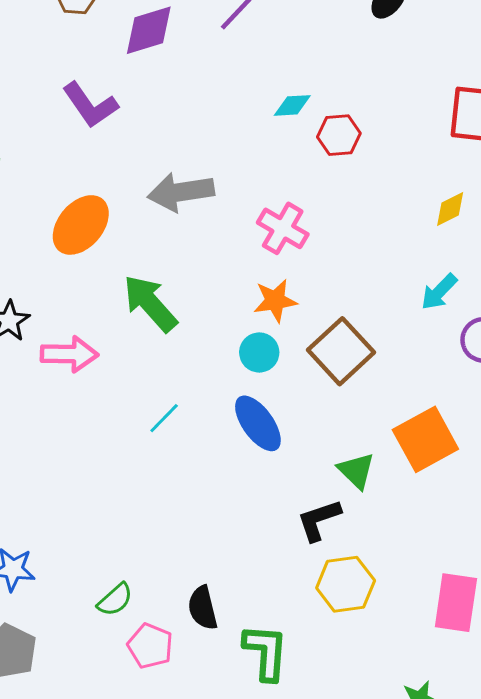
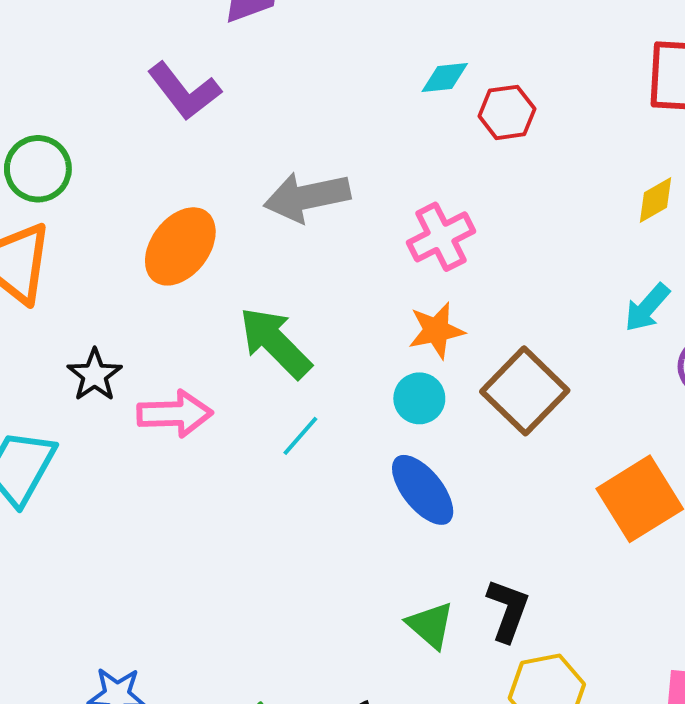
pink cross: (283, 228) -> (441, 237), turned 36
cyan line: (164, 418) -> (300, 436), moved
green triangle: (356, 471) -> (430, 625), moved
black L-shape: (319, 520) -> (508, 610), turned 132

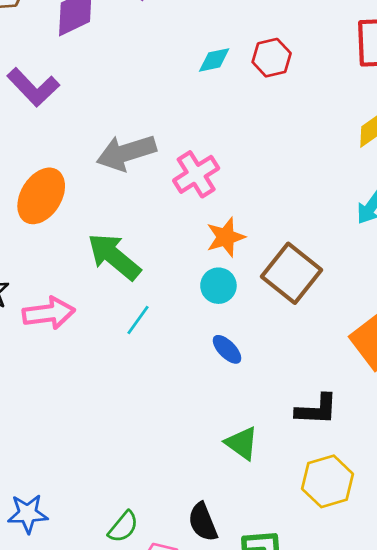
red hexagon: (507, 112) -> (272, 58), moved
pink cross: (441, 237) -> (196, 174), moved
blue ellipse: (423, 490) -> (227, 349), size x0.6
black L-shape: (508, 610) -> (317, 410), moved, turned 78

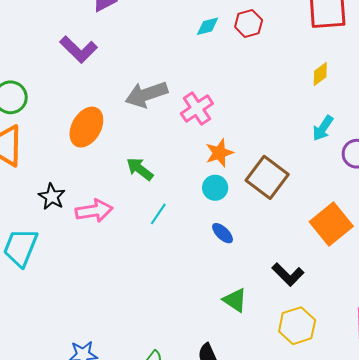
green arrow: (114, 257) -> (140, 169), size x0.7
black L-shape: (317, 410) -> (288, 274), turned 44

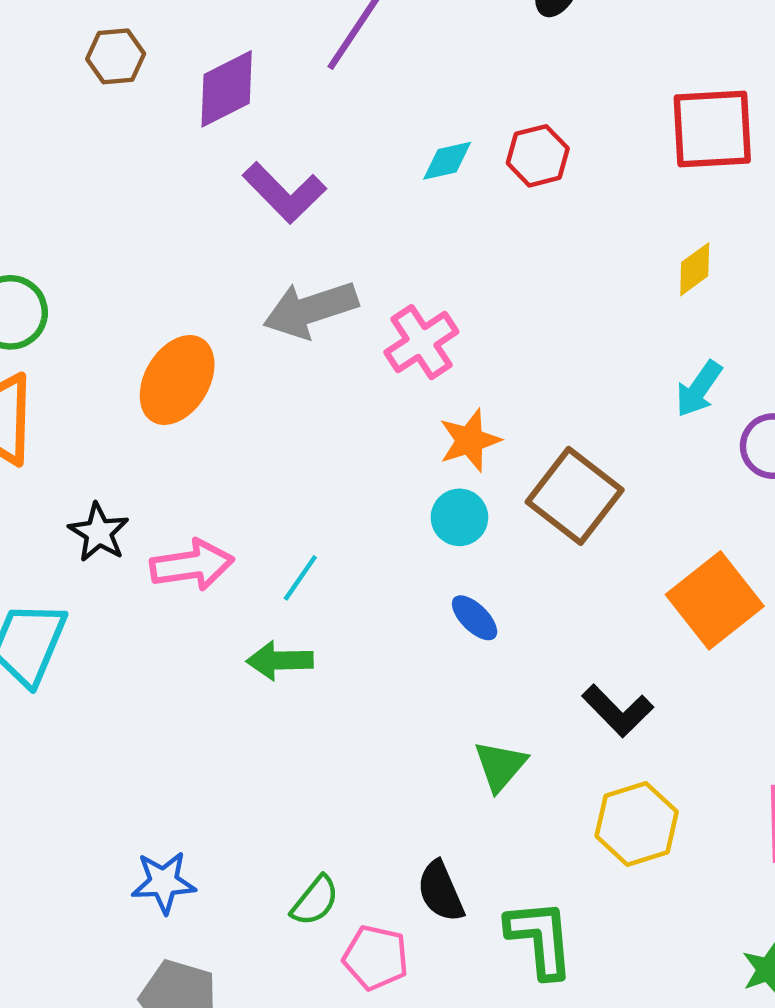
purple L-shape: (79, 49) -> (284, 193), moved
green arrow: (140, 169) -> (280, 661), moved, turned -40
cyan line: (158, 214) -> (300, 578), moved
green triangle: (235, 300) -> (500, 766), turned 36

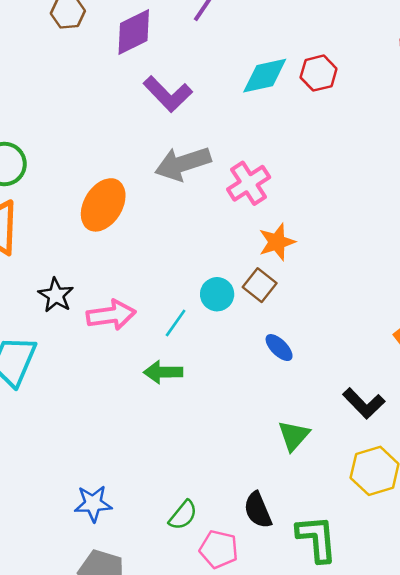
cyan diamond: (447, 161) -> (265, 76), size x1.5
brown square: (575, 496) -> (260, 285), moved, size x0.6
cyan circle: (459, 517) -> (217, 294), moved

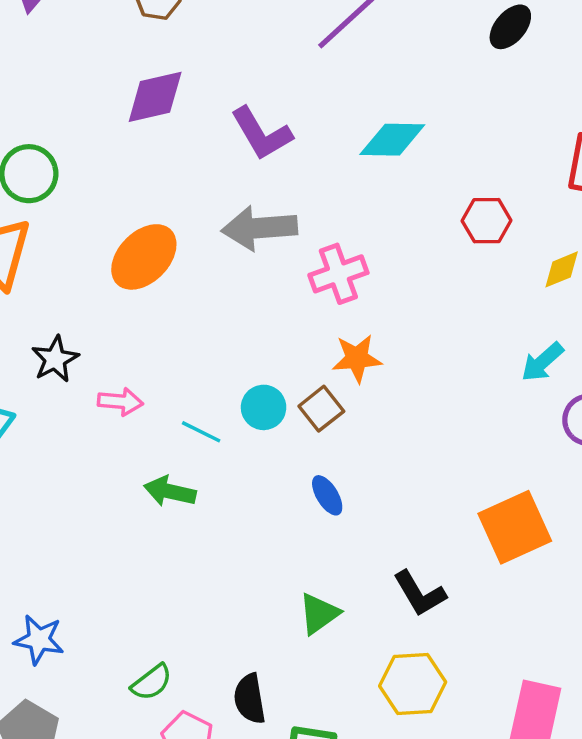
purple diamond: (134, 32) -> (155, 97), moved
red hexagon: (319, 73) -> (487, 221), moved
pink arrow: (111, 315) -> (120, 402), size x0.7
cyan line: (176, 323) -> (201, 432), turned 68

